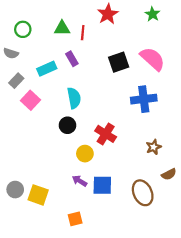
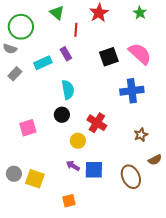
green triangle: (62, 28) -> (57, 13), moved, turned 42
green circle: (23, 29) -> (21, 27), size x1.6
pink square: (30, 100) -> (28, 128), moved, turned 30

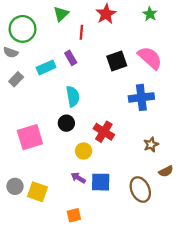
green triangle: (57, 13) -> (61, 14), turned 35
pink square: (28, 128) -> (30, 137), size x1.4

